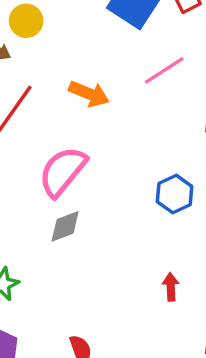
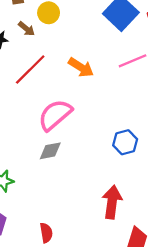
red arrow: (171, 287) -> (112, 202), size x1.8

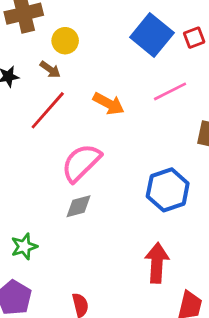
brown arrow: (26, 29) -> (50, 69), moved
blue hexagon: (125, 142) -> (168, 190), size x1.4

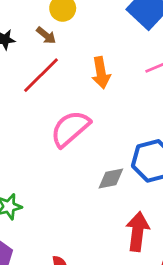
orange arrow: (109, 104) -> (101, 73), turned 48
gray diamond: (79, 206) -> (111, 178), moved

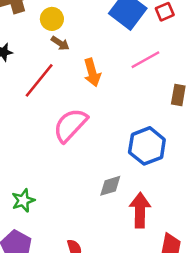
brown arrow: (46, 35) -> (60, 43), moved
gray diamond: (111, 178) -> (110, 186), moved

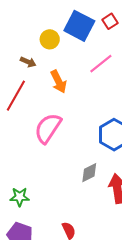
yellow circle: (52, 19) -> (50, 39), moved
green star: (23, 200) -> (20, 197), turned 30

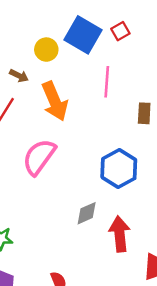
pink line: (101, 64) -> (107, 82), turned -50
orange arrow: (59, 82) -> (55, 101), size x1.4

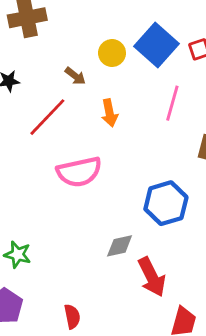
orange arrow: (55, 101) -> (110, 113), size x0.6
pink semicircle: (39, 157) -> (79, 172), turned -150
red arrow: (120, 234) -> (152, 277), turned 148

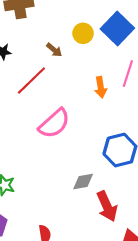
orange arrow: (110, 113) -> (101, 87), moved
pink semicircle: (79, 172) -> (54, 123), turned -32

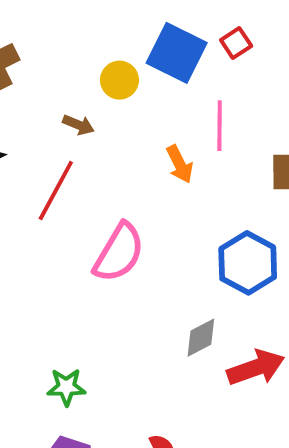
red arrow: (107, 206) -> (256, 368), turned -68

